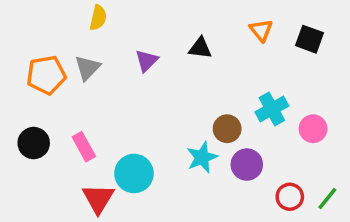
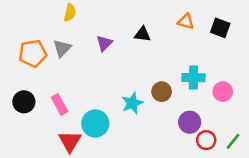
orange triangle: (261, 30) -> (186, 21), turned -36
cyan cross: (272, 109) -> (193, 78), turned 30
cyan star: (202, 157) -> (132, 103), moved
purple circle: (247, 165) -> (190, 122), moved

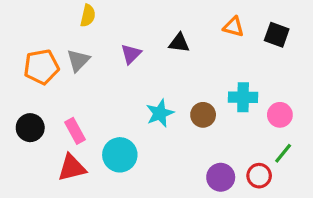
cyan star: (132, 103) -> (160, 113), moved
purple circle: (190, 122) -> (221, 177), moved
red triangle: (70, 141) -> (72, 168), moved, turned 45
green line: (233, 141) -> (283, 153), moved

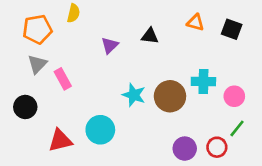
gray triangle: (78, 60) -> (37, 64), moved
orange pentagon: (41, 67) -> (37, 29), moved
cyan star: (160, 113) -> (134, 95), turned -30
brown circle: (203, 115) -> (170, 96), size x1.5
pink rectangle: (75, 131) -> (63, 79), moved

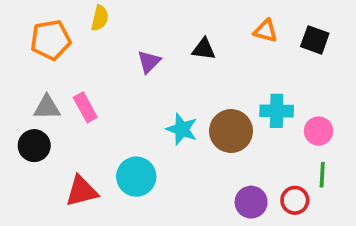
gray triangle: (37, 64) -> (47, 107), moved, turned 45
green line: (237, 128) -> (322, 175), turned -36

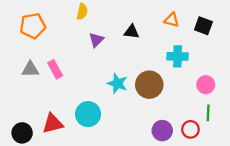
yellow semicircle: (100, 18) -> (82, 12), moved
cyan cross: (277, 111) -> (178, 56), moved
black circle: (34, 146) -> (22, 133), moved

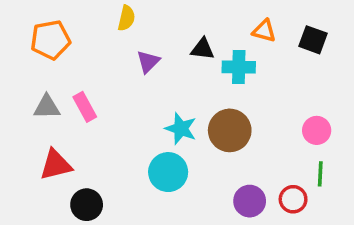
cyan cross: (178, 56) -> (239, 67), moved
cyan circle: (88, 114) -> (168, 172), moved
red triangle: (53, 124) -> (56, 165), moved
black circle: (22, 133) -> (87, 205), moved

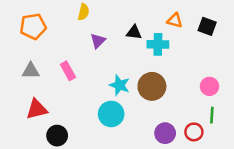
pink rectangle: (85, 107) -> (68, 71), moved

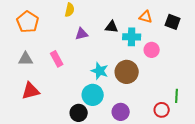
orange pentagon: (33, 26) -> (28, 22), turned -30
purple triangle: (98, 41) -> (82, 34), turned 32
pink circle: (209, 86) -> (152, 50), moved
purple circle: (165, 133) -> (121, 112), moved
black circle: (57, 136) -> (79, 113), moved

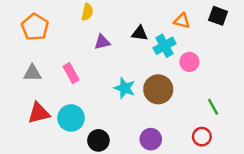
black square: (173, 22) -> (218, 16), moved
cyan cross: (132, 37) -> (164, 46), turned -30
cyan circle: (93, 95) -> (71, 118), moved
green line: (177, 96) -> (213, 107), moved, turned -32

